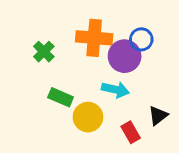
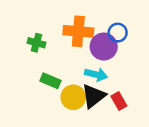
green cross: (44, 52) -> (36, 43), turned -30
black triangle: (158, 116) -> (94, 96), moved, size x1.5
red rectangle: (131, 132) -> (119, 101), moved

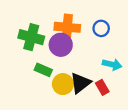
green cross: (36, 43) -> (31, 37), size x1.6
purple circle: (104, 47) -> (61, 45), moved
cyan arrow: (96, 74) -> (112, 64), moved

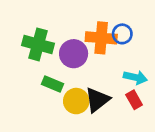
orange cross: (67, 27) -> (101, 38), moved
red rectangle: (102, 87) -> (134, 100), moved

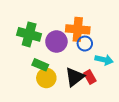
blue circle: (122, 34) -> (85, 44), moved
red rectangle: (134, 100) -> (90, 77), moved
yellow circle: (76, 101) -> (46, 78), moved

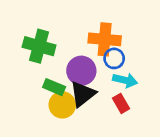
purple circle: (56, 42) -> (81, 71), moved
cyan arrow: (104, 60) -> (125, 80), moved
black triangle: (75, 77) -> (83, 94), moved

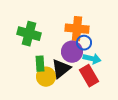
purple circle: (81, 71) -> (72, 52), moved
green rectangle: (54, 87) -> (40, 64), turned 63
red rectangle: (121, 103) -> (89, 76), size x1.5

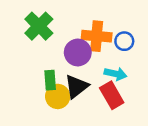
green cross: (29, 34) -> (39, 26), moved, turned 30
blue circle: (84, 43) -> (124, 41), moved
purple circle: (72, 52) -> (78, 52), moved

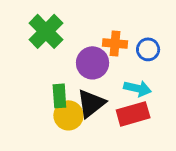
orange cross: (97, 36) -> (115, 43), size x0.7
red rectangle: (112, 95) -> (133, 114), turned -76

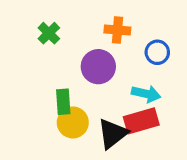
green cross: (46, 31) -> (49, 33), size x0.6
orange cross: (115, 43) -> (117, 30), moved
black triangle: (91, 103) -> (113, 134), moved

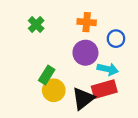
purple circle: (98, 67) -> (85, 53), moved
green rectangle: (63, 102) -> (47, 75), turned 36

